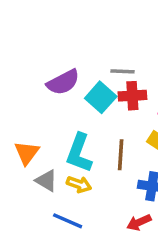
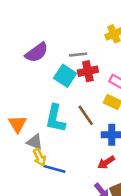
purple semicircle: (63, 82) -> (37, 52), moved
brown line: (121, 155) -> (86, 115), turned -30
yellow arrow: (79, 184) -> (39, 157), moved, turned 54

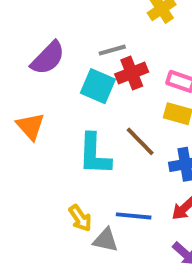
orange triangle: (17, 124) -> (30, 126), moved
gray triangle: (35, 142) -> (106, 240), moved
blue line: (54, 169) -> (134, 216), moved

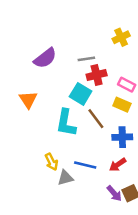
cyan square: (98, 86) -> (81, 94), moved
gray triangle: (106, 240) -> (65, 178), turned -35

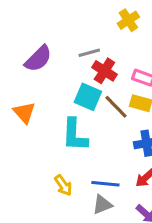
red cross: (97, 75) -> (104, 71), turned -36
brown line: (96, 119) -> (116, 107), moved
gray triangle: (65, 178) -> (102, 205), moved

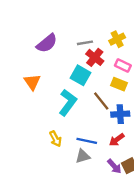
yellow cross: (128, 20) -> (117, 39), moved
brown line: (116, 107) -> (101, 101), moved
cyan L-shape: (75, 135) -> (68, 102), turned -152

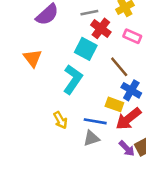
yellow rectangle: (119, 84) -> (114, 104), moved
brown line: (101, 101) -> (119, 67), moved
blue cross: (120, 114) -> (131, 90), turned 36
red arrow: (117, 140) -> (128, 119), size x1.5

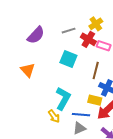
red cross: (101, 28) -> (88, 39), moved
brown line: (119, 67) -> (96, 71), turned 60
cyan L-shape: (73, 79) -> (63, 98), moved

